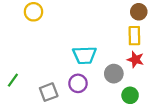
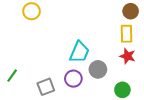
cyan trapezoid: (84, 55) -> (80, 52), turned -65
gray circle: (114, 74) -> (98, 69), moved

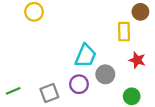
yellow rectangle: (127, 34) -> (124, 32), moved
green line: (12, 76) -> (13, 91), moved, turned 32

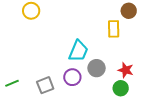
red star: (137, 60) -> (126, 70), moved

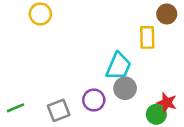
cyan trapezoid: (78, 51) -> (119, 66), moved
red star: (126, 70) -> (167, 103), moved

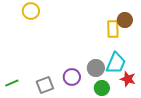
brown circle: (167, 14) -> (125, 20), moved
cyan trapezoid: (119, 66) -> (116, 63), moved
green circle: (156, 114) -> (102, 88), moved

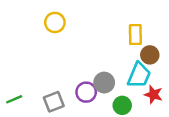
yellow circle: (31, 11) -> (55, 22), moved
brown circle: (125, 20) -> (150, 55), moved
gray circle: (96, 68) -> (104, 83), moved

